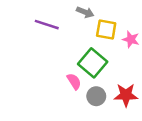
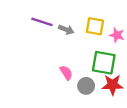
gray arrow: (85, 12) -> (66, 30), moved
green square: (93, 63) -> (104, 63), moved, turned -30

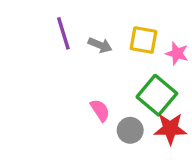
purple line: (42, 22) -> (63, 33), turned 55
green square: (104, 63) -> (157, 95), turned 30

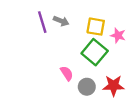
gray arrow: (100, 45) -> (61, 21), moved
green square: (157, 95) -> (95, 52), moved

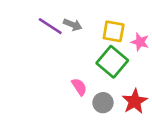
purple line: (42, 22) -> (50, 26), turned -40
red star: (114, 86) -> (135, 101), turned -30

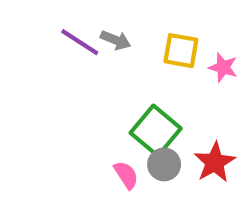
green square: (112, 62) -> (156, 131), moved
pink semicircle: (79, 87) -> (126, 175), moved

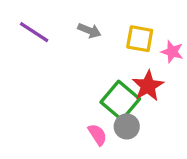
purple line: (80, 42) -> (34, 32), moved
red star: (215, 162) -> (148, 86), moved

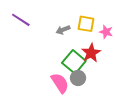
gray arrow: (89, 31) -> (63, 30), moved, turned 136
pink semicircle: (97, 135) -> (60, 83), size x1.5

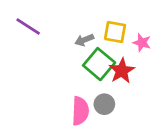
green square: (74, 62) -> (99, 64), moved
pink semicircle: (60, 83) -> (80, 111), turned 35

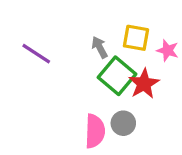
purple line: (28, 27) -> (36, 54), moved
gray arrow: (84, 40) -> (100, 47), turned 84

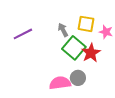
purple line: (36, 54) -> (23, 34), turned -60
pink semicircle: (95, 131) -> (60, 83), turned -100

